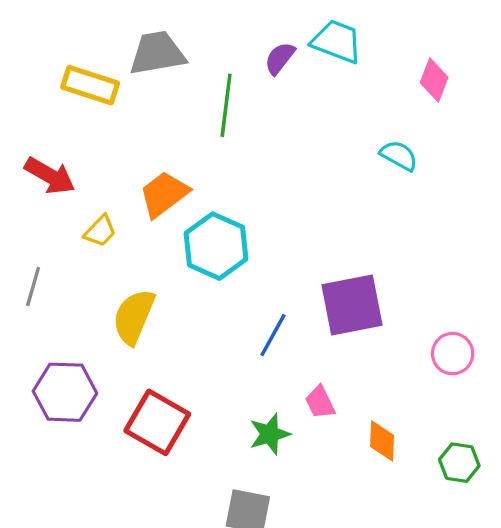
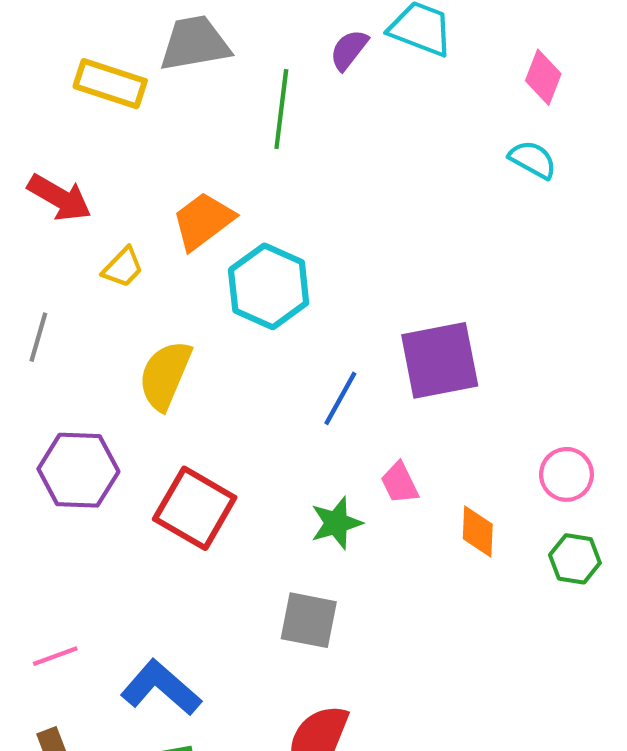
cyan semicircle: (399, 156) -> (533, 160), moved
pink circle: (453, 354) -> (566, 474), moved

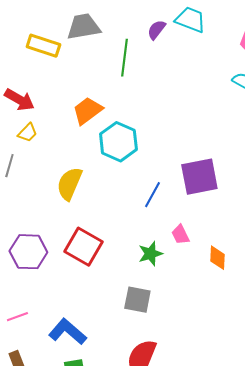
yellow trapezoid: (123, 267) -> (27, 133), moved
purple hexagon: (78, 470) -> (28, 252), moved

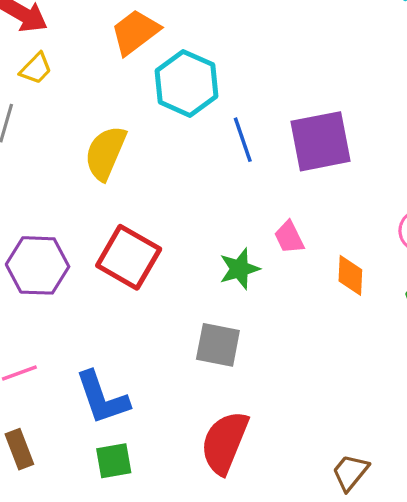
blue line: (152, 195) -> (243, 140), moved, turned -48
blue L-shape: (67, 332) -> (102, 398), turned -150

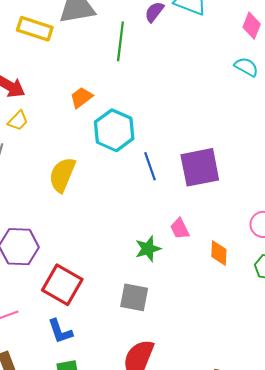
orange trapezoid: (135, 32) -> (81, 97), size x0.7
red square: (129, 257) -> (62, 285), moved
blue L-shape: (102, 398) -> (60, 331), size x0.7

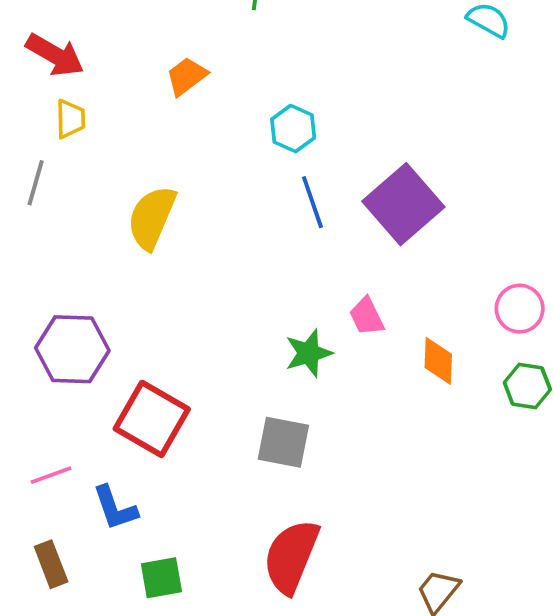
yellow trapezoid: (18, 121) -> (70, 119), turned -45
cyan hexagon: (114, 130) -> (293, 129), moved, size x0.6
purple square: (200, 167) -> (403, 204), turned -30
blue L-shape: (60, 331) -> (115, 508), moved

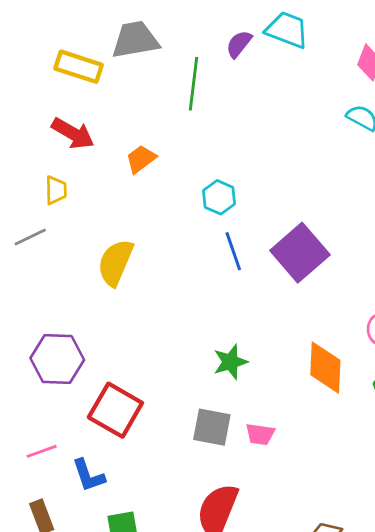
red arrow: (55, 55) -> (73, 133), moved
gray line: (36, 183) -> (30, 237), turned 48
pink trapezoid: (367, 316) -> (260, 434), moved, turned -56
orange diamond: (438, 361) -> (325, 368), size x1.5

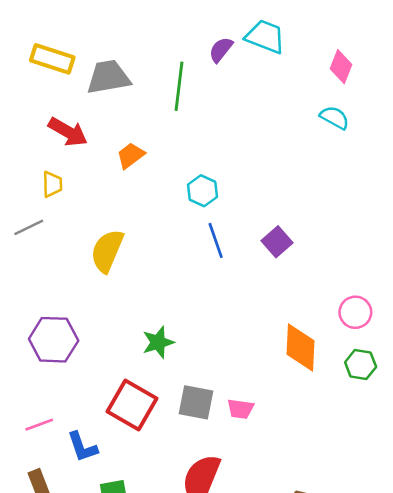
gray trapezoid: (135, 40) -> (108, 77), moved
yellow rectangle: (79, 67) -> (52, 59), moved
purple square: (300, 253) -> (277, 242), size x0.6
green star: (230, 362) -> (158, 342), moved
red square: (115, 410) -> (132, 405), moved

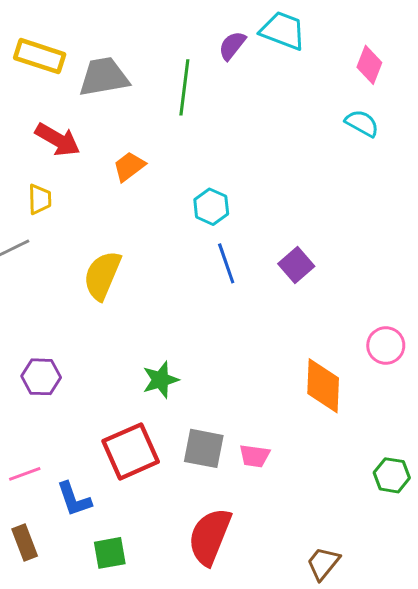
purple hexagon: (54, 340) -> (41, 377), size x0.7
green hexagon: (361, 365) -> (392, 475), moved
red square: (132, 405) -> (131, 451), turned 36

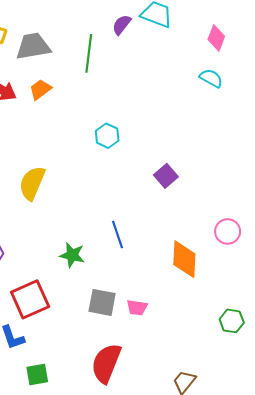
orange trapezoid: (129, 166) -> (40, 89), moved
blue line: (226, 263) -> (117, 235), moved
green star: (160, 380) -> (72, 255), turned 30
red square: (131, 451) -> (30, 299), moved

